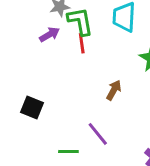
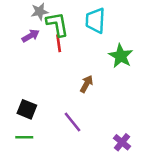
black square: (32, 108) -> (27, 109), moved
green line: (68, 151) -> (24, 137), moved

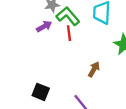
green L-shape: (57, 24) -> (68, 16), turned -30

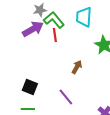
purple arrow: (44, 26) -> (33, 29), size x1.5

